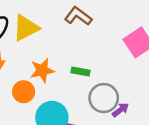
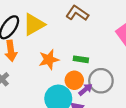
orange circle: (24, 92) -> (74, 80), moved
purple arrow: (121, 110) -> (85, 89), moved

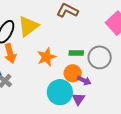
gray circle: (101, 81) -> (100, 57), moved
purple arrow: (85, 89) -> (84, 80), turned 72

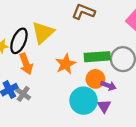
green rectangle: (76, 53) -> (97, 57), size x1.6

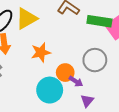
green rectangle: (97, 57) -> (99, 21), moved
purple triangle: (104, 106) -> (87, 101), moved

